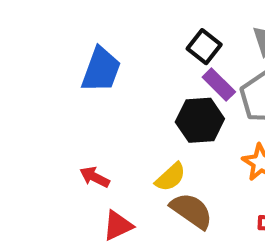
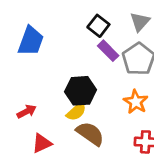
black hexagon: (200, 120) -> (80, 91), moved
red arrow: (95, 177) -> (27, 112), turned 126

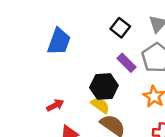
purple rectangle: (108, 51) -> (126, 63), moved
yellow semicircle: (76, 112) -> (100, 105), turned -102

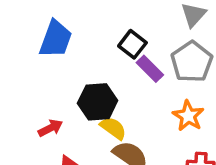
black square: (120, 28) -> (132, 44), moved
black hexagon: (104, 86) -> (98, 102), moved

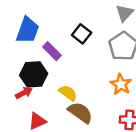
purple rectangle: (150, 69) -> (52, 51), moved
black hexagon: (98, 102) -> (34, 74), moved

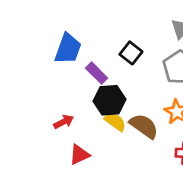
black hexagon: (34, 74) -> (109, 100), moved
brown semicircle: (80, 113) -> (144, 126), moved

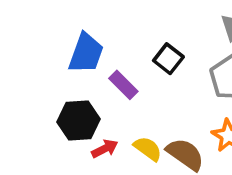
black hexagon: (109, 100) -> (79, 121), moved
red arrow: (64, 122) -> (105, 149), moved

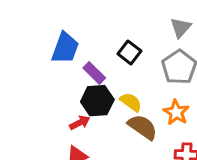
black hexagon: (79, 121) -> (97, 101), moved
yellow semicircle: (148, 149) -> (131, 102), moved

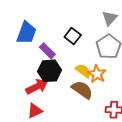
yellow semicircle: (131, 102) -> (83, 71), moved
orange star: (176, 112) -> (97, 74), moved
red arrow: (80, 123) -> (37, 87), size x1.5

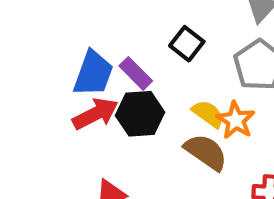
blue trapezoid: (26, 33) -> (93, 73), moved
red arrow: (37, 87) -> (95, 114), moved

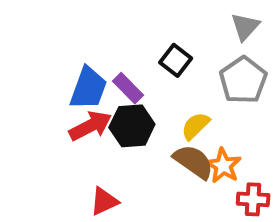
yellow semicircle: (208, 114) -> (195, 126), turned -80
orange star: (236, 120) -> (223, 166), moved

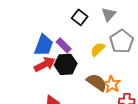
gray triangle: (245, 27) -> (109, 14), moved
black square: (176, 60) -> (80, 17), moved
yellow semicircle: (195, 126) -> (98, 49), moved

